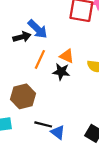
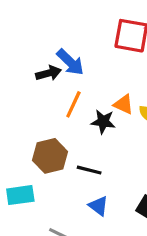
orange triangle: (67, 56) -> (123, 104), moved
black line: (43, 124) -> (89, 170), moved

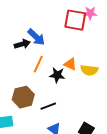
black line: (89, 170) -> (48, 106), turned -35

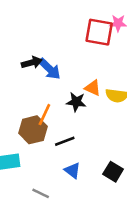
blue arrow: (36, 37) -> (50, 69), moved
orange line: (38, 64) -> (44, 115), moved

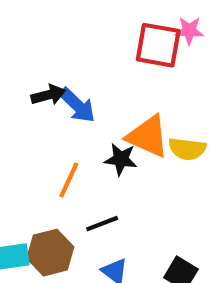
orange triangle: (93, 88) -> (148, 136), size x1.6
brown hexagon: (33, 130) -> (50, 253), moved

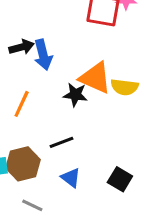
blue arrow: (77, 105) -> (43, 55), turned 32
orange line: (69, 180) -> (22, 104), moved

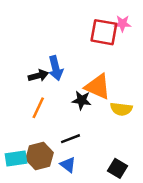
black arrow: (22, 47) -> (38, 76), moved
yellow semicircle: (125, 87) -> (121, 109), moved
blue triangle: (71, 178) -> (68, 165), moved

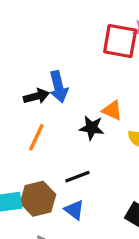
orange triangle: (98, 87) -> (112, 110), size x0.6

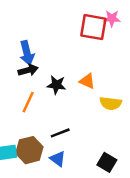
blue arrow: (59, 87) -> (27, 53), moved
black star: (92, 128) -> (56, 85), moved

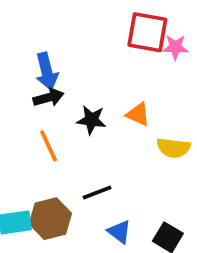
pink star: (112, 18) -> (175, 47), moved
orange line: (28, 102) -> (49, 146), turned -50
blue triangle: (58, 159) -> (119, 232), moved

